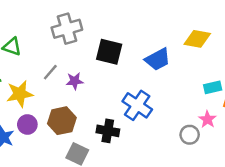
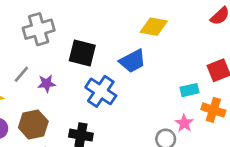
yellow diamond: (197, 39) -> (154, 27), moved
blue cross: (137, 105) -> (101, 91), moved

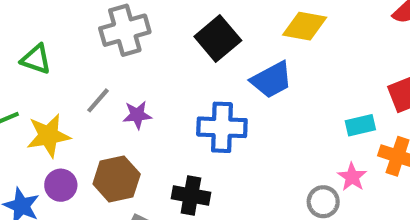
black square: (82, 53) -> (218, 38), moved, turned 36
blue cross: (101, 91) -> (222, 127), turned -32

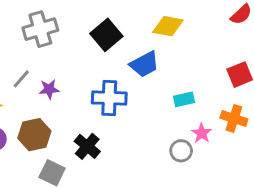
cyan rectangle: (360, 125) -> (184, 99), moved
black cross: (191, 196) -> (87, 146), turned 30

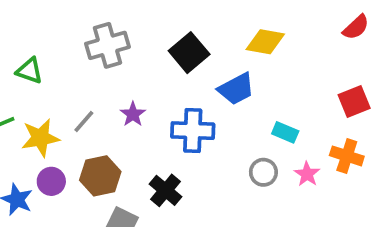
gray line: (21, 79) -> (84, 121), moved
purple star: (49, 89) -> (133, 114), moved, turned -30
cyan rectangle: (184, 99) -> (285, 132), turned 36
gray circle: (181, 151) -> (263, 172), moved

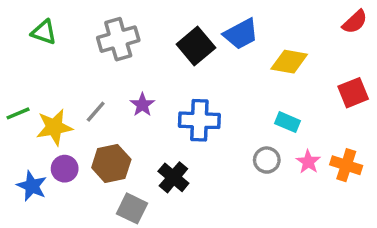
yellow diamond: (265, 42) -> (289, 62), moved
green triangle: (30, 71) -> (44, 32), moved
blue trapezoid: (236, 89) -> (241, 34), moved
orange cross: (347, 156) -> (346, 165), moved

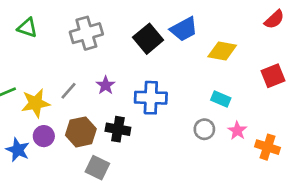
orange cross: (346, 165) -> (267, 147), moved
black cross: (173, 177) -> (118, 129), moved, turned -30

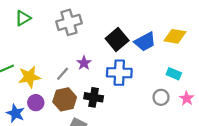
green triangle: (27, 28) -> (23, 18), turned -49
blue trapezoid: (184, 29) -> (145, 42), moved
black square: (148, 39) -> (117, 40), moved
gray line: (69, 91) -> (63, 74), moved

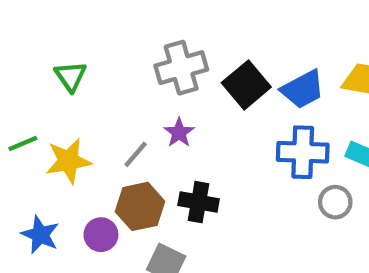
green triangle: (23, 18) -> (71, 76), moved, turned -35
gray cross: (69, 22) -> (181, 68), moved
blue cross: (119, 73) -> (303, 152), moved
purple circle: (36, 103) -> (101, 235), moved

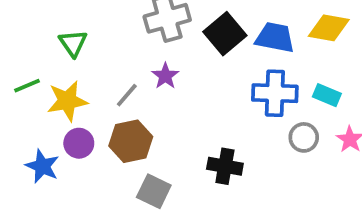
green triangle: (71, 76) -> (73, 43), moved
blue trapezoid: (303, 89) -> (275, 37), turned -141
black cross: (199, 202) -> (225, 166), moved
purple circle: (101, 235) -> (79, 143), moved

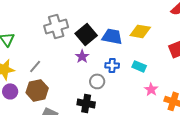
purple star: (165, 76) -> (82, 56), moved
blue cross: (275, 93) -> (112, 65), size x0.6
gray circle: (304, 137) -> (97, 81), moved

